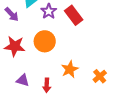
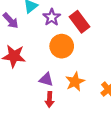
orange circle: (45, 41) -> (62, 46), moved
purple triangle: (23, 80) -> (46, 79), moved

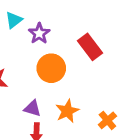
red rectangle: (79, 22) -> (90, 47), moved

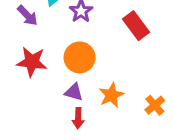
orange circle: (51, 68) -> (80, 57), moved

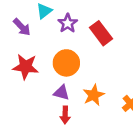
red rectangle: (136, 26) -> (101, 33), moved

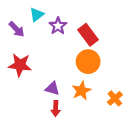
orange circle: (66, 63) -> (88, 62), moved

